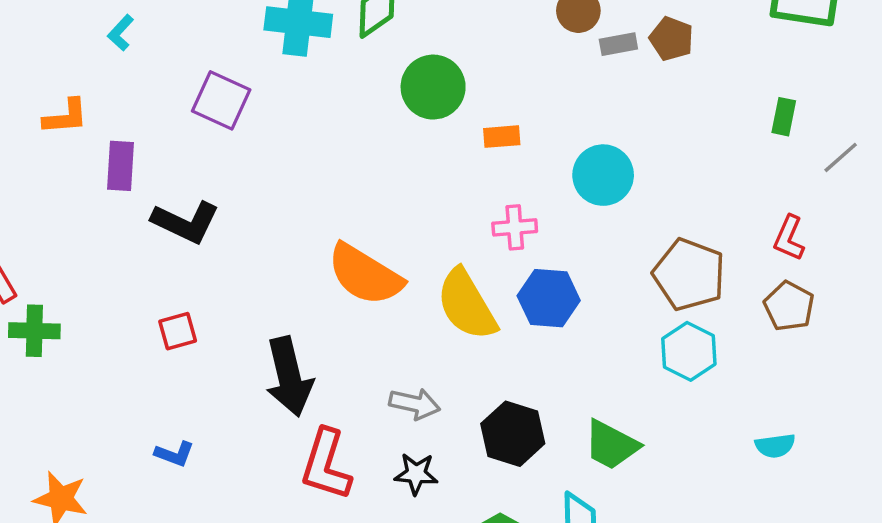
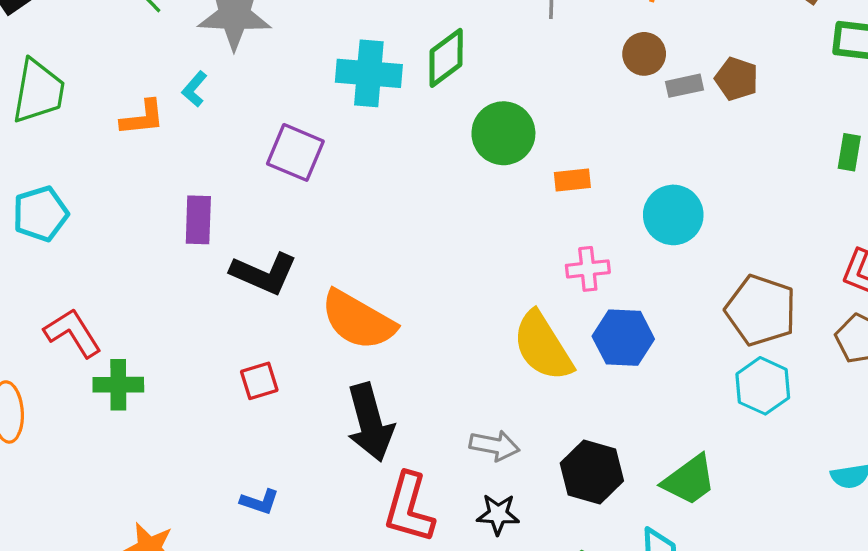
orange L-shape: (66, 117) -> (143, 118), moved
orange semicircle: (365, 275) -> (358, 320), moved
green trapezoid: (611, 445) -> (689, 480), turned -62

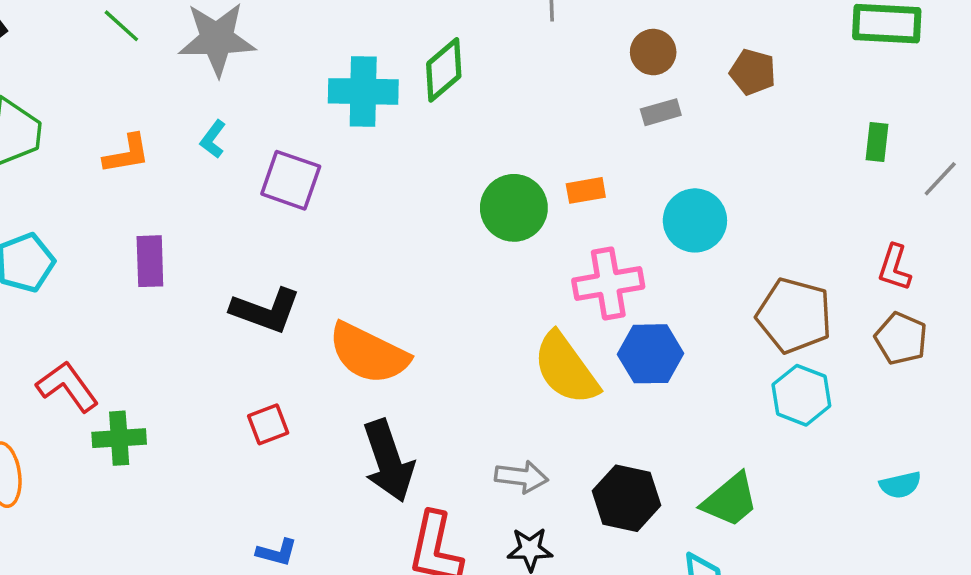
gray rectangle: (685, 86) -> (661, 112), moved
cyan L-shape: (194, 89) -> (213, 139), moved
green circle: (503, 133) -> (514, 208), moved
purple rectangle: (198, 220) -> (150, 261), moved
pink cross: (588, 269) -> (608, 284), size x1.5

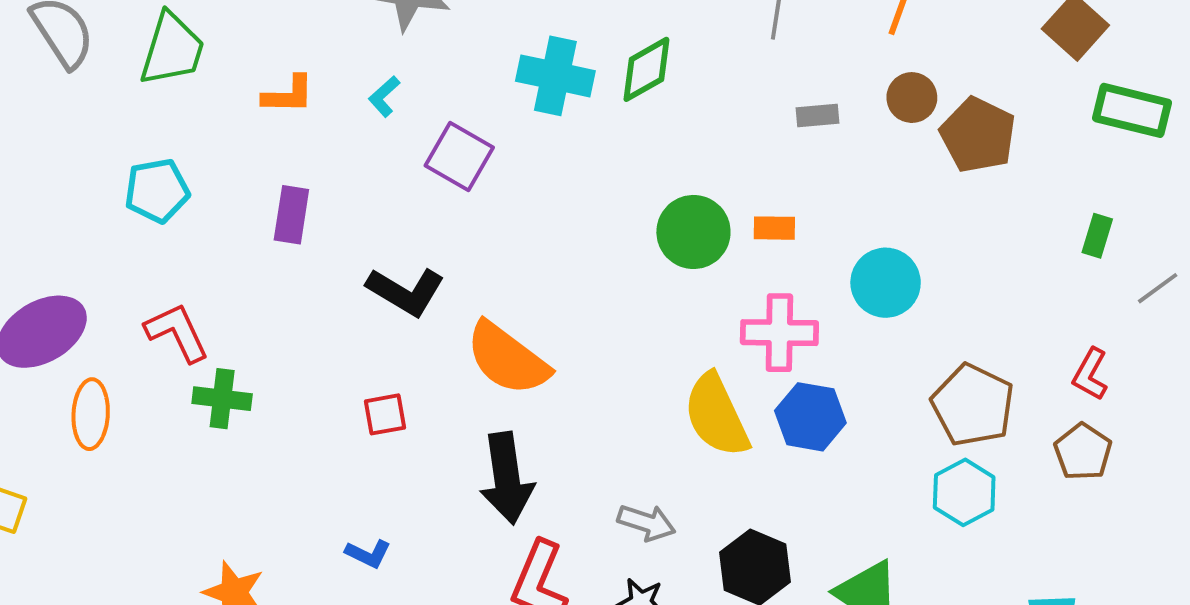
brown circle: (653, 52) -> (912, 98), moved
brown pentagon: (753, 72) -> (978, 135), size x1.5
gray rectangle: (661, 112) -> (817, 116), moved

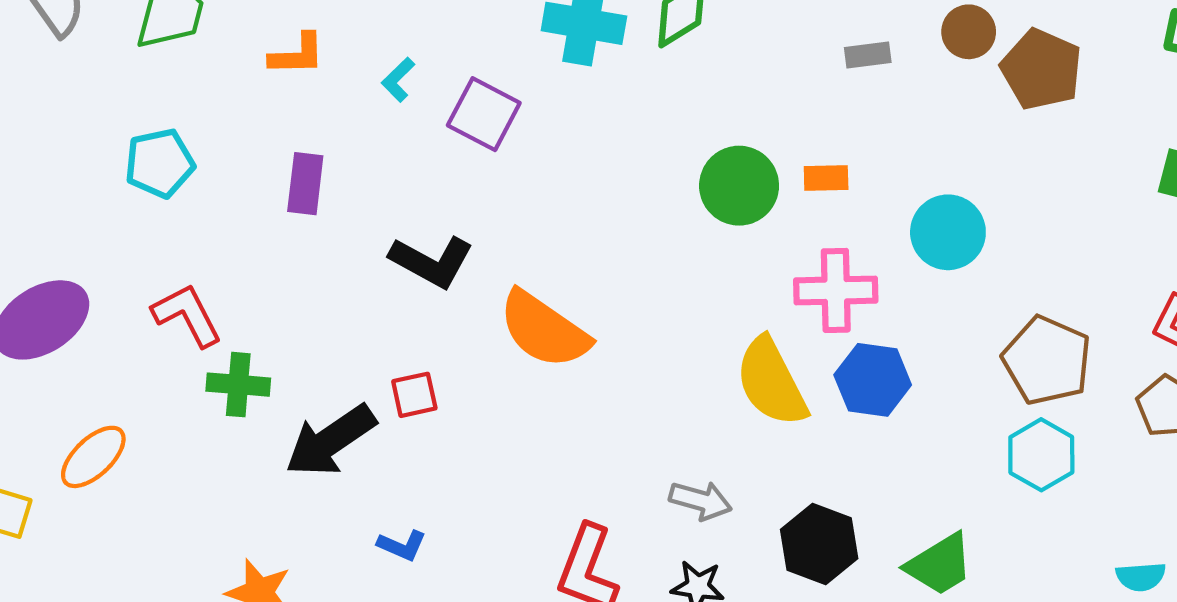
cyan L-shape: (384, 96) -> (398, 80), moved
orange ellipse: (91, 414) -> (93, 457), moved, turned 46
black arrow: (507, 478) -> (331, 441), moved, turned 66

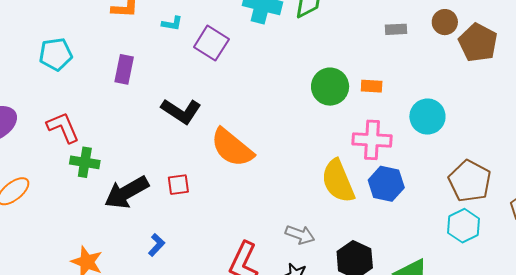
cyan L-shape: (398, 80) -> (172, 23), turned -130
red square: (414, 395) -> (178, 185), moved
blue L-shape: (402, 545) -> (156, 245), turned -75

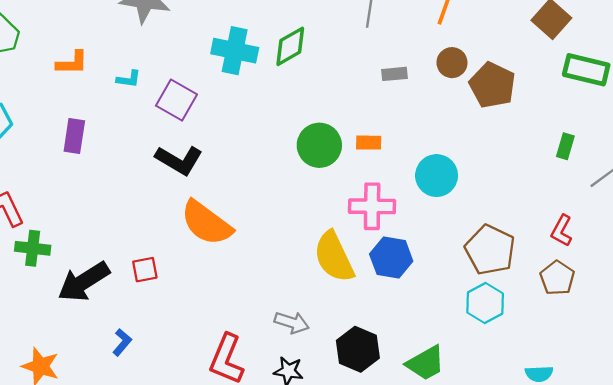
black L-shape: (181, 111) -> (179, 160), moved

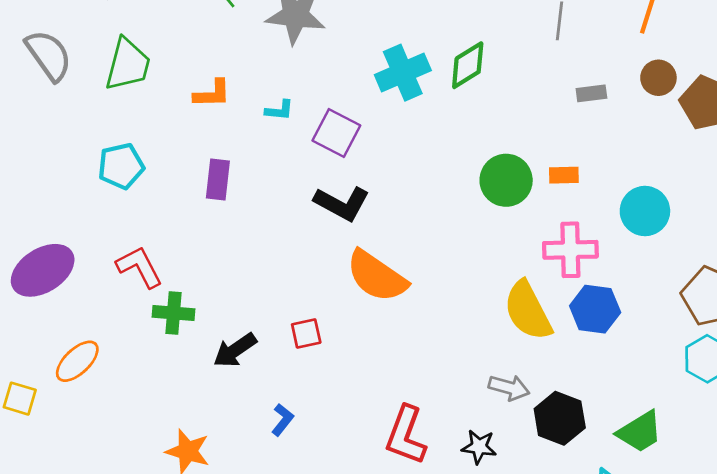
cyan cross: (235, 51) -> (403, 73), turned -33
black arrow: (84, 282) -> (235, 350), size x0.7
gray arrow: (292, 322) -> (509, 388), moved

